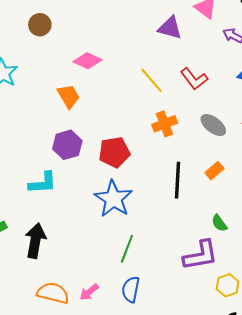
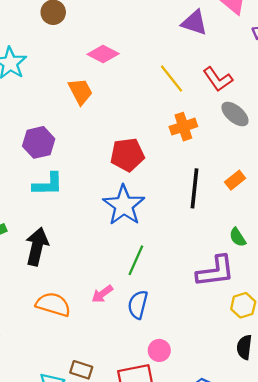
gray ellipse: (213, 125) -> (235, 114), moved
purple hexagon: (67, 145) -> (39, 142), moved
pink arrow: (89, 292) -> (102, 294), moved

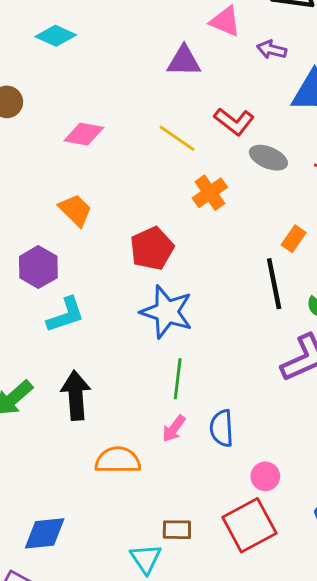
orange trapezoid: (80, 91) -> (75, 210), moved
black line: (195, 188) -> (274, 284), moved
green line: (136, 260) -> (178, 379), moved

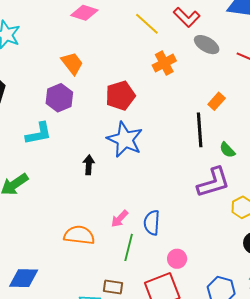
purple hexagon: (38, 267) -> (59, 98), moved
cyan L-shape: (66, 315) -> (39, 133), moved
green line: (178, 379) -> (129, 247), moved
black arrow: (76, 395) -> (89, 165), moved, size x0.6

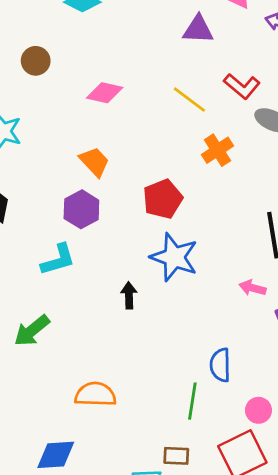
pink arrow: (120, 219) -> (252, 288), moved, turned 66
orange semicircle: (79, 235) -> (95, 394), moved

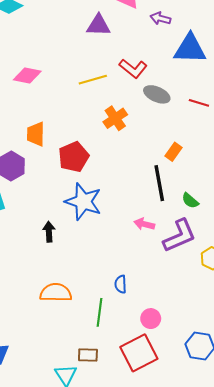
yellow line: (189, 100) -> (93, 80), turned -52
orange trapezoid: (94, 162) -> (36, 134), moved, turned -135
blue semicircle: (220, 365) -> (121, 284), size x0.7
orange semicircle: (95, 394) -> (56, 293), moved

